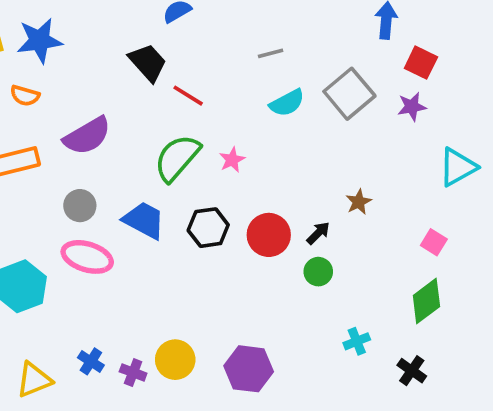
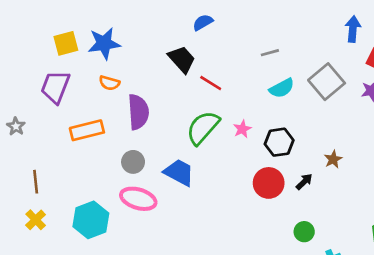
orange semicircle: (25, 96) -> (109, 83), moved
purple semicircle: (87, 136) -> (138, 112), turned -64
black hexagon: (208, 228) -> (279, 142), moved
green circle: (318, 272) -> (304, 232), moved

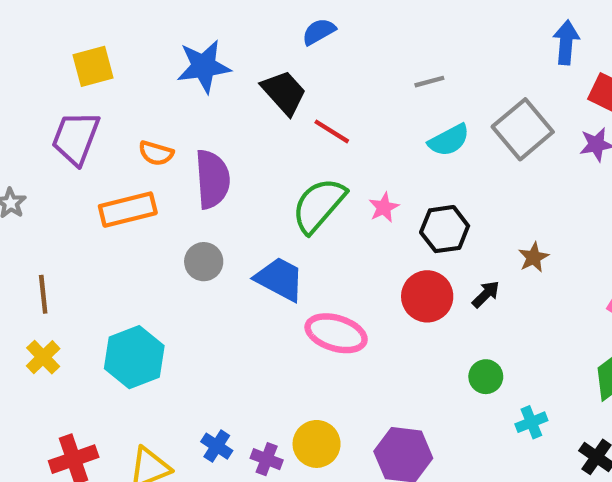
blue star: (104, 43) -> (204, 66), moved
orange semicircle: (109, 83) -> (156, 153), moved
pink ellipse: (138, 199) -> (336, 333), moved

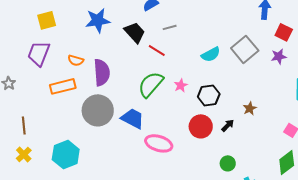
gray line: (429, 82) -> (170, 27), moved
gray circle: (204, 262) -> (98, 110), size x1.8

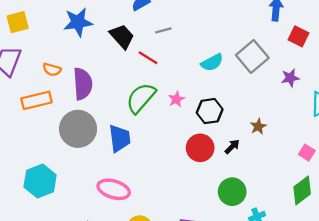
purple star: (279, 56) -> (290, 78), moved
blue trapezoid: (133, 118) -> (120, 138), turned 55
pink ellipse: (159, 143) -> (114, 189), moved
green circle: (228, 163) -> (232, 192), size x1.5

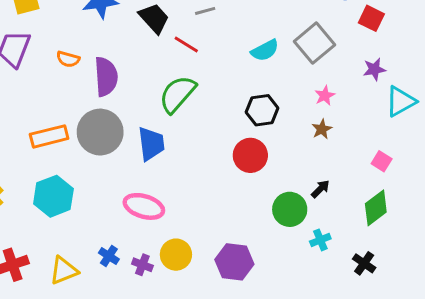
purple star: (290, 78) -> (374, 69), moved
pink star: (176, 99) -> (325, 96), moved
orange rectangle: (37, 100) -> (49, 136), moved
black arrow: (232, 147) -> (320, 189), moved

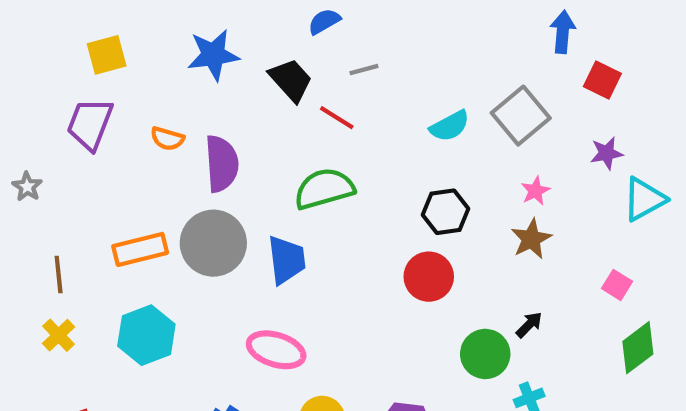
green semicircle: (177, 94) -> (324, 189), turned 33
brown star: (322, 129) -> (531, 239), size x1.4
green diamond: (376, 208) -> (638, 348), moved

